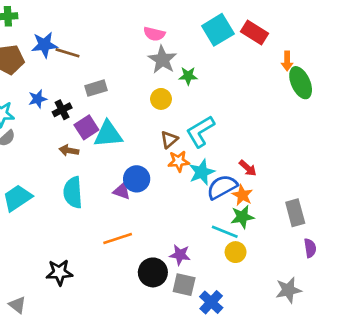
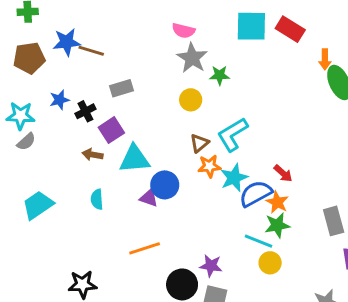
cyan square: (218, 30) -> (251, 26), turned 32
cyan triangle: (108, 134) -> (134, 159), moved
cyan semicircle: (73, 192) -> (97, 199), size x0.6

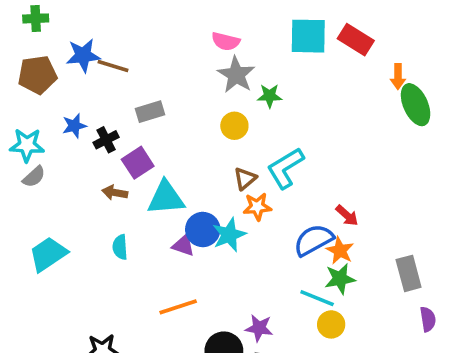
cyan star: (234, 178) -> (229, 235), moved

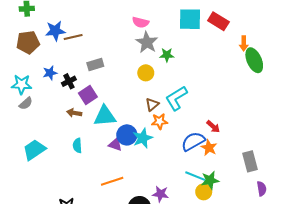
brown line: (113, 66) -> (73, 37), turned -30
green star: (340, 279) -> (210, 180), moved

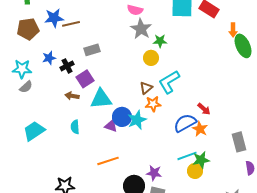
yellow circle: (146, 73) -> (151, 58), moved
cyan line: (195, 176) -> (187, 156), turned -42

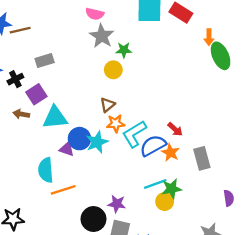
cyan L-shape: (169, 82) -> (134, 134), moved
cyan semicircle: (75, 127) -> (46, 170), moved, size x1.5
gray rectangle: (239, 142) -> (202, 158), moved

